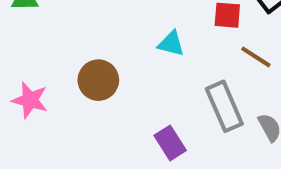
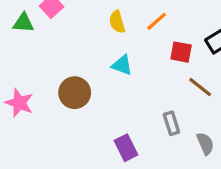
cyan triangle: (171, 44) -> (122, 65), moved
gray rectangle: (224, 106) -> (171, 123), size x0.6

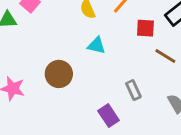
gray rectangle: (171, 123) -> (133, 90), moved

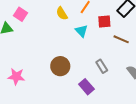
cyan triangle: (96, 45) -> (82, 31), moved, turned 40
brown circle: (59, 74) -> (60, 66), moved

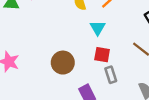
red square: (104, 22) -> (102, 55), moved

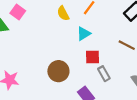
cyan triangle: (98, 28) -> (84, 34), turned 40

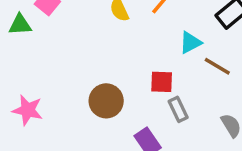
cyan triangle: (84, 34) -> (190, 43), moved

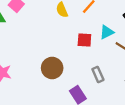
red square: (162, 82) -> (84, 40), moved

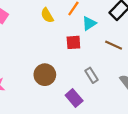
cyan triangle: (107, 32) -> (89, 23), moved

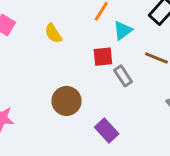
yellow semicircle: (47, 15) -> (53, 33), moved
gray rectangle: (91, 75) -> (123, 76), moved

